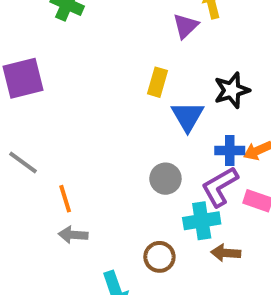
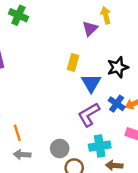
blue cross: (230, 150) -> (117, 104), turned 35
gray circle: (165, 179) -> (60, 148), moved
purple L-shape: (220, 187) -> (89, 115), moved

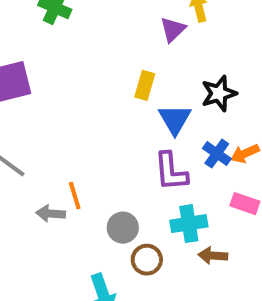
purple L-shape: (89, 115) -> (171, 172), turned -65
orange line: (17, 133) -> (75, 196), moved
gray arrow: (22, 155) -> (51, 214), moved

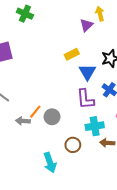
yellow rectangle: (145, 85) -> (72, 54), turned 48
orange line: (75, 196) -> (35, 112), turned 56
gray circle: (123, 228) -> (52, 117), moved

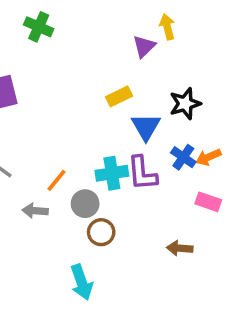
orange line: (35, 112) -> (57, 180), moved
cyan cross: (95, 126) -> (112, 173), moved
brown circle: (73, 145) -> (101, 232), moved

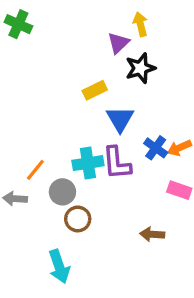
black star: (185, 104) -> (140, 68), moved

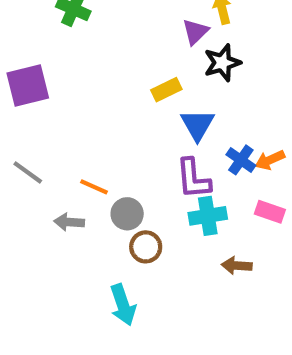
cyan cross: (88, 163) -> (208, 216), moved
orange line: (35, 170) -> (94, 187), turned 75

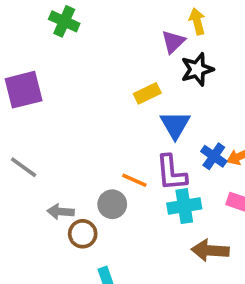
orange line: (94, 187) -> (134, 180), moved
brown circle: (146, 247) -> (83, 234), moved
brown arrow: (237, 266) -> (210, 250), size x1.4

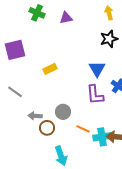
purple triangle: (173, 42) -> (66, 18), moved, turned 32
yellow rectangle: (147, 93) -> (50, 69), moved
orange line: (134, 180) -> (83, 129), moved
cyan cross: (184, 206) -> (102, 137), moved

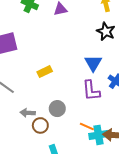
black star: (109, 39) -> (106, 31), turned -30
yellow rectangle: (50, 69) -> (45, 72), moved
orange line: (83, 129) -> (87, 127), moved

